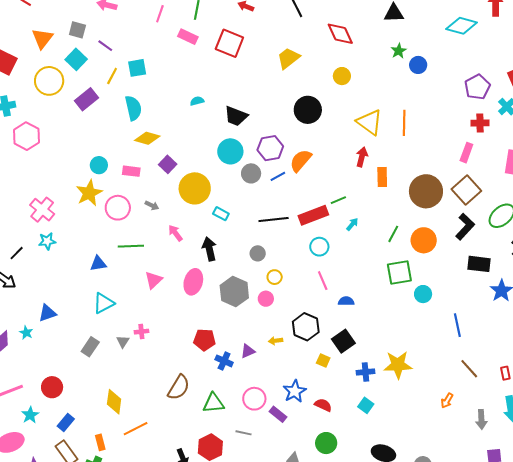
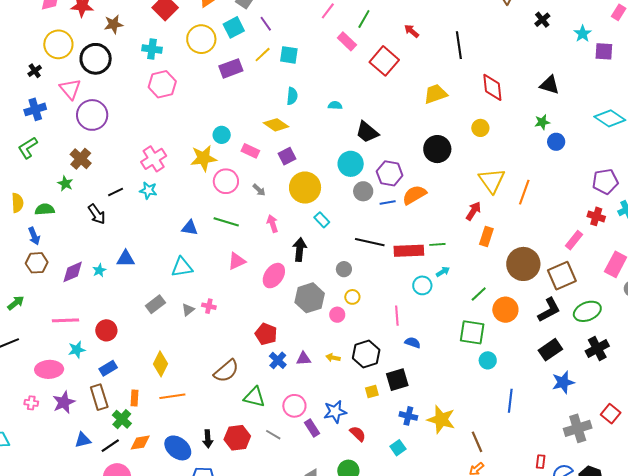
cyan semicircle: (133, 108) -> (292, 96), moved, size x0.7
cyan circle: (319, 247) -> (422, 285), moved
black rectangle: (479, 264) -> (550, 350), turned -60
yellow square: (323, 360) -> (372, 392), turned 32
brown line: (469, 369) -> (477, 442), moved

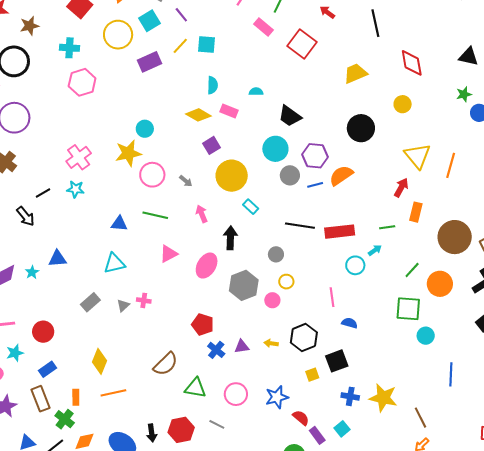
pink rectangle: (250, 151) -> (229, 111), moved
green line: (437, 244) -> (387, 227), moved
purple rectangle: (312, 428) -> (317, 435), moved

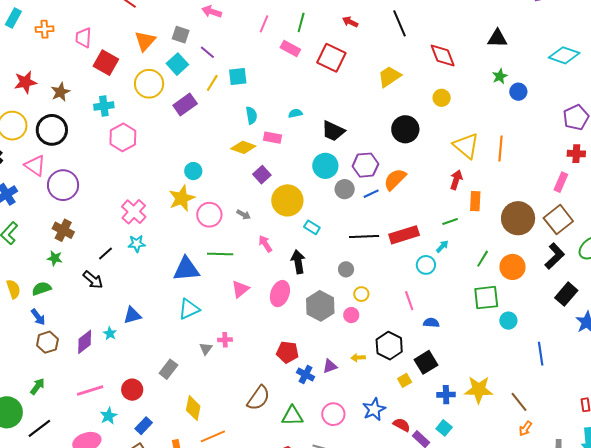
blue triangle: (119, 224) -> (186, 269), size x1.6
gray rectangle: (90, 302) -> (168, 369), moved

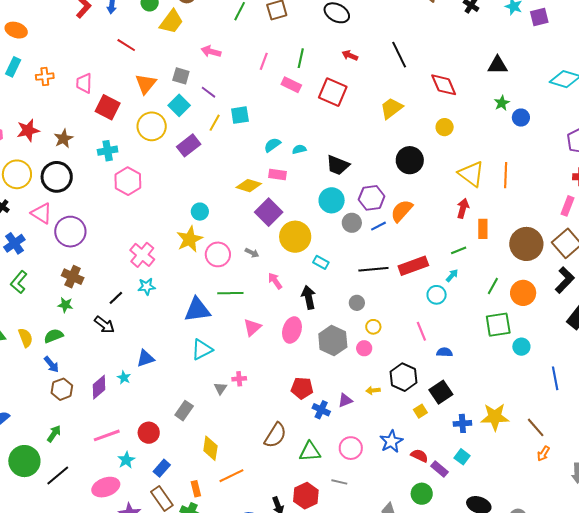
cyan semicircle: (251, 115) -> (272, 145), moved, turned -114
purple square: (262, 175) -> (269, 212), size x1.5

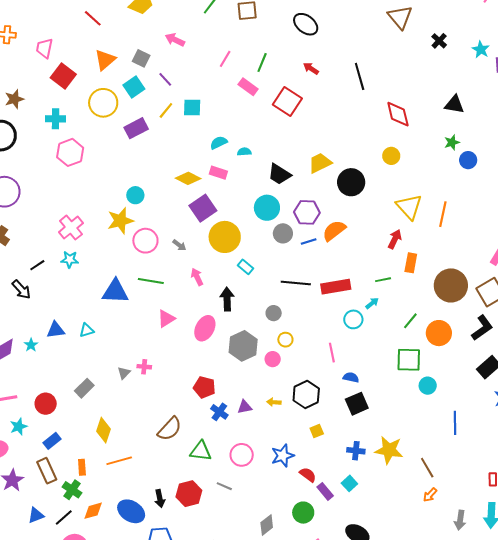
yellow trapezoid: (391, 108) -> (320, 163), moved
cyan triangle: (202, 350) -> (87, 330), moved, size x0.7
black square: (441, 392) -> (357, 404), moved

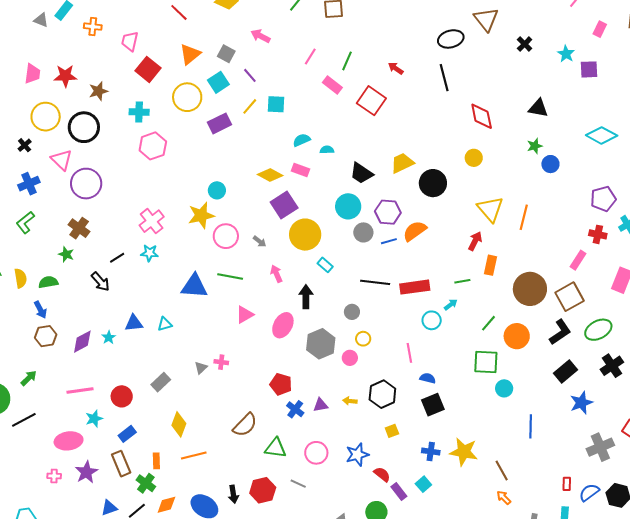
black ellipse: (306, 24) -> (451, 39), moved, turned -55
orange arrow: (430, 495) -> (504, 498), turned 91

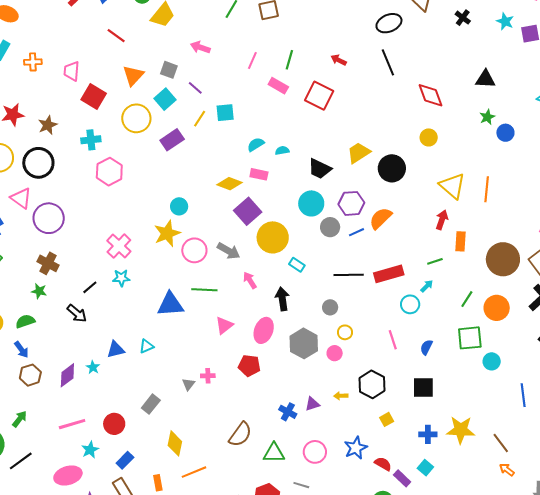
gray arrow: (260, 241) -> (229, 251), size x1.6
blue semicircle: (428, 378) -> (426, 347), moved, turned -70
red pentagon: (281, 384) -> (249, 366), moved
black square: (433, 405) -> (423, 388), turned 30

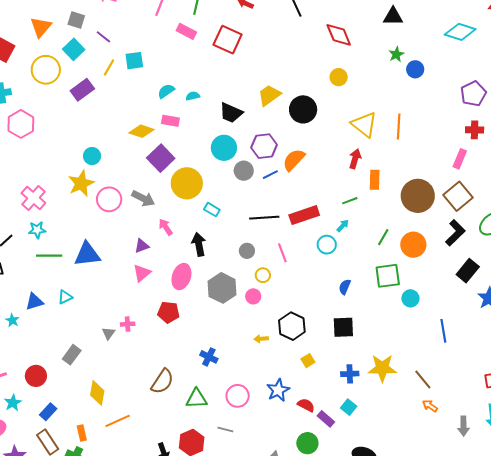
green line: (204, 290) -> (49, 256), moved
pink line: (393, 340) -> (282, 253), moved
purple triangle: (312, 404) -> (142, 246), moved

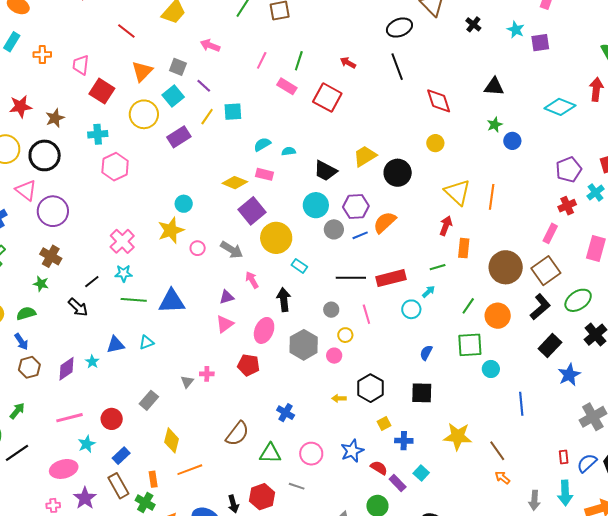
red cross: (475, 130) -> (567, 206), turned -30
pink circle: (109, 199) -> (198, 248), size x0.6
blue cross: (350, 374) -> (404, 441), moved

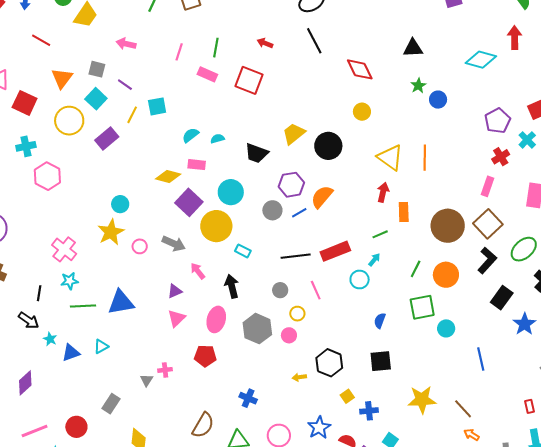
cyan circle: (316, 205) -> (231, 192), moved
black line: (92, 282) -> (39, 293), turned -35
cyan star: (92, 362) -> (50, 339), moved

